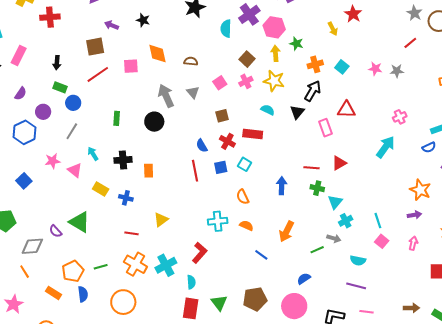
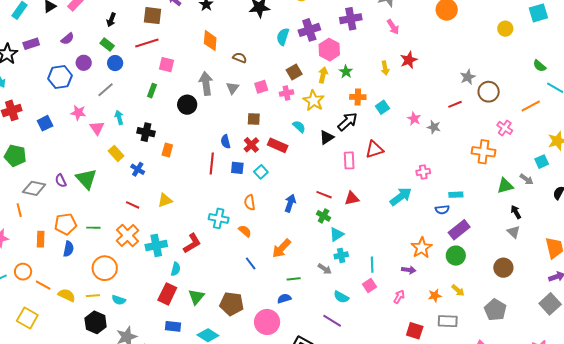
pink square: (131, 66) -> (167, 65), moved
red triangle: (346, 110) -> (374, 149), turned -36
green line: (317, 250) -> (294, 279), moved
orange rectangle: (54, 293) -> (41, 239), turned 42

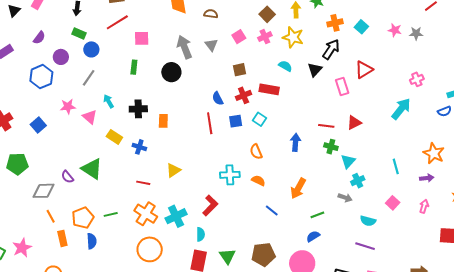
red cross: (251, 145) -> (244, 95), turned 35
orange line: (19, 210) -> (51, 216), moved
cyan line: (372, 265) -> (396, 166), moved
orange circle: (105, 268) -> (150, 249), moved

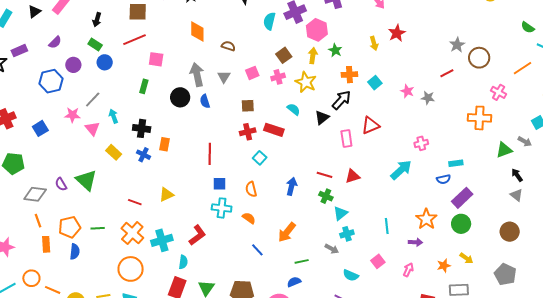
gray line: (89, 78) -> (93, 99), moved
blue semicircle: (218, 99) -> (205, 101), moved
blue square: (236, 121) -> (219, 184), moved
blue cross: (139, 147) -> (144, 155), moved

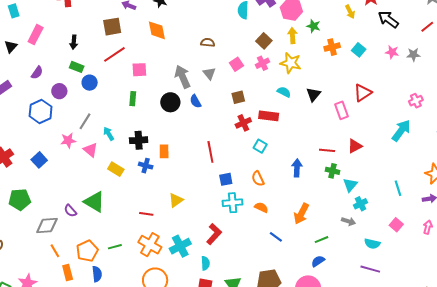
orange diamond: (197, 32) -> (157, 30), moved
black arrow: (341, 100) -> (388, 19), moved, turned -85

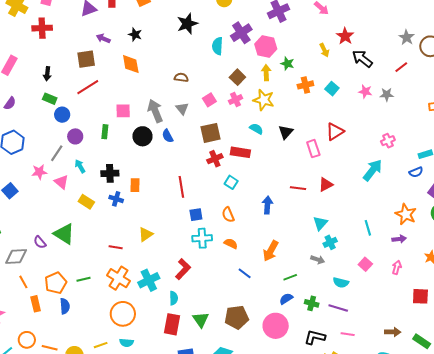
pink square: (139, 70) -> (123, 111), moved
purple circle: (59, 91) -> (75, 136), moved
brown square: (238, 97) -> (210, 133), size x1.5
green cross: (332, 171) -> (312, 303), moved

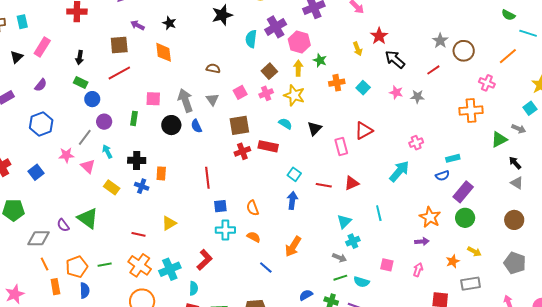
cyan square: (231, 182) -> (294, 174), moved
cyan line: (368, 228) -> (379, 213), moved
pink square: (365, 264) -> (387, 265), turned -32
green line: (290, 277) -> (340, 278), moved

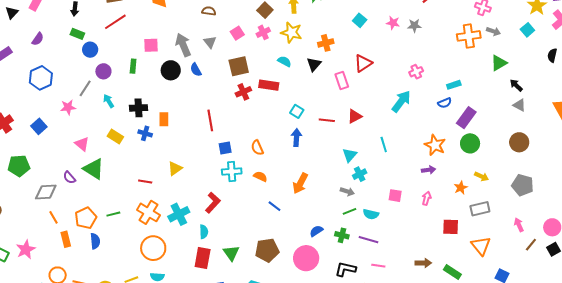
orange cross: (337, 83) -> (326, 43), moved
gray arrow: (519, 129) -> (493, 31), moved
pink triangle: (88, 166) -> (82, 144), moved

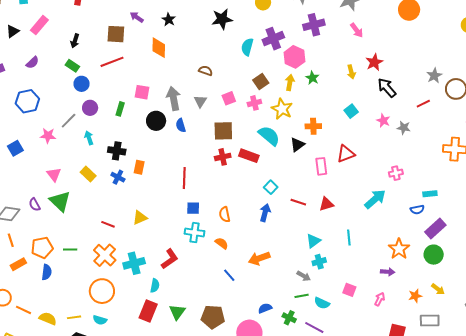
cyan semicircle: (284, 61) -> (269, 136), size x1.6
orange arrow: (300, 183) -> (259, 258), turned 30
orange rectangle: (66, 239) -> (18, 264), turned 63

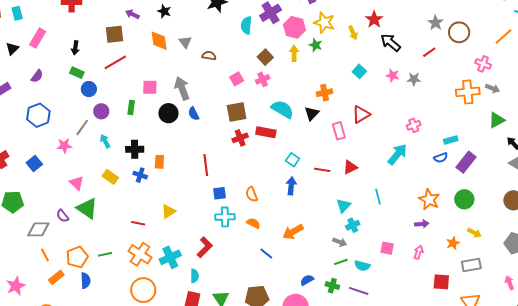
gray triangle: (200, 101) -> (185, 42), moved
yellow star: (282, 109) -> (324, 23), moved
purple rectangle: (435, 229) -> (466, 162), moved

